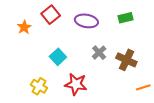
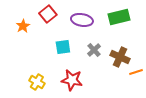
green rectangle: (125, 18) -> (119, 17), size x1.5
cyan square: (58, 57) -> (63, 47), moved, turned 35
orange line: (143, 87) -> (136, 72), moved

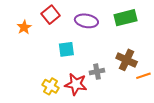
gray cross: (94, 50) -> (97, 72), moved, turned 32
yellow cross: (37, 82) -> (51, 86), moved

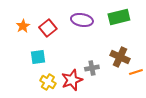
red square: (51, 15) -> (48, 28), moved
cyan square: (66, 49) -> (38, 57), moved
red star: (76, 84) -> (72, 80), turned -30

